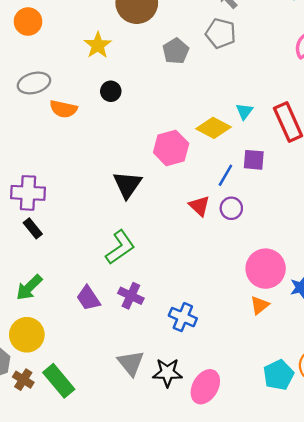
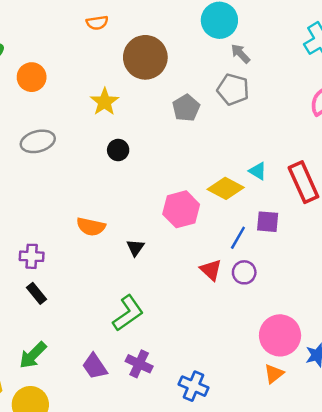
orange semicircle: (63, 109) -> (91, 227), moved
cyan triangle: (244, 111) -> (258, 171), turned -36
black triangle: (127, 185) -> (135, 248), size x0.6
purple cross: (28, 193) -> (32, 256), size x0.7

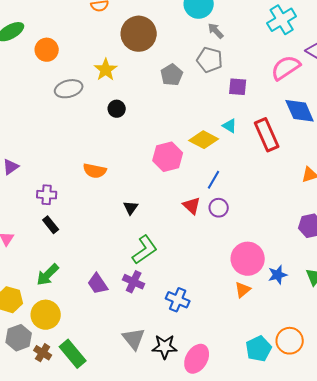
gray ellipse: (38, 141) -> (69, 89), moved
purple square: (268, 222) -> (238, 87), moved
black triangle: (135, 248) -> (131, 208), moved
green L-shape: (128, 313) -> (145, 250), moved

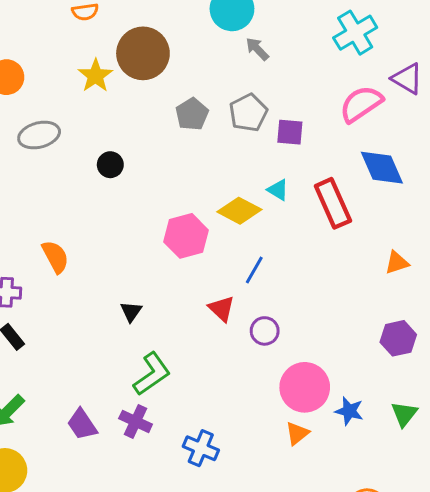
gray pentagon: (210, 60) -> (248, 113), moved, turned 30
yellow star: (106, 70) -> (95, 76), moved
orange semicircle: (95, 171) -> (55, 257), moved, turned -130
purple circle: (219, 208) -> (265, 331), moved
blue star: (278, 275) -> (349, 411), turned 30

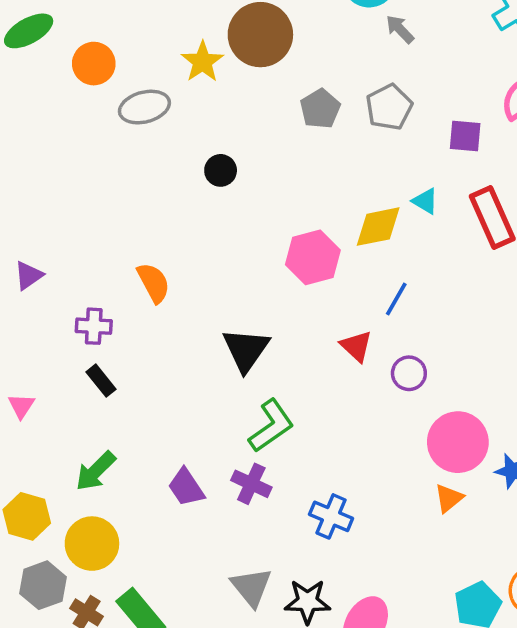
purple square: (290, 132) -> (465, 136), moved
gray ellipse: (39, 135) -> (144, 107), moved
yellow diamond: (239, 211) -> (378, 227), turned -39
black triangle: (131, 312) -> (246, 350), size x1.8

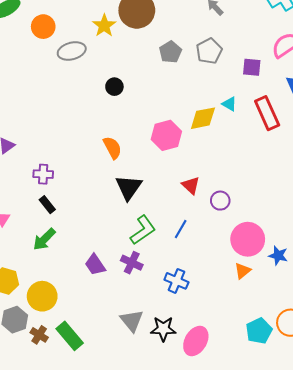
orange semicircle: (154, 283) -> (112, 148), moved
blue line: (396, 299) -> (181, 229), moved
green arrow: (96, 471) -> (44, 239), moved

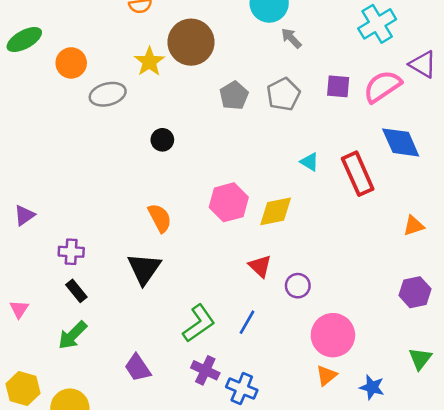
purple square: (252, 67) -> (338, 86), moved
yellow diamond: (203, 118) -> (276, 211), moved
black triangle: (129, 187) -> (144, 269), moved
blue star: (278, 256) -> (372, 387), moved
purple cross: (132, 263) -> (205, 370), moved

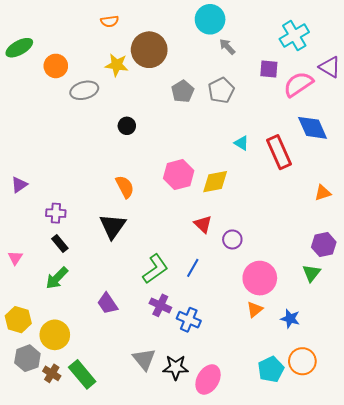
yellow star: (149, 62) -> (117, 65), turned -30
purple square: (338, 86) -> (269, 69), moved
green triangle: (420, 359) -> (312, 273), moved

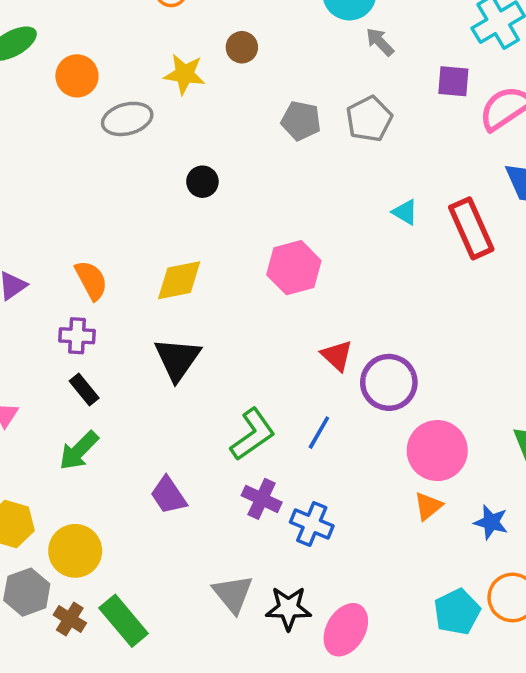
brown circle: (149, 50) -> (242, 47), size x0.5
gray pentagon: (183, 91) -> (301, 121), turned -30
yellow diamond: (215, 182) -> (179, 280), moved
orange semicircle: (125, 187) -> (91, 280), moved
purple circle: (232, 239) -> (389, 382), size x1.6

